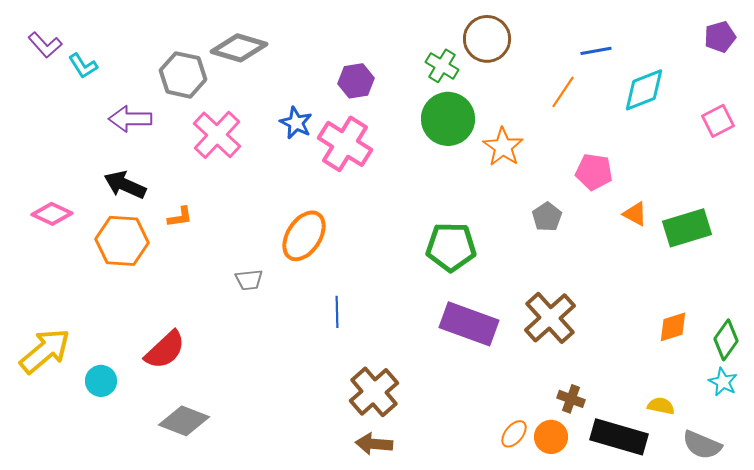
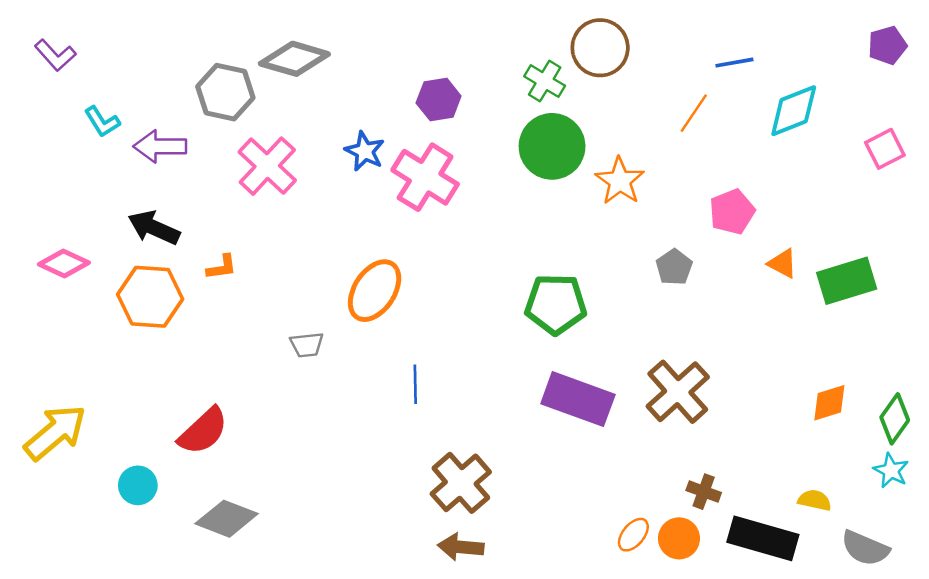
cyan L-shape: (83, 66) -> (102, 122), moved
pink pentagon: (594, 172) -> (732, 212), turned -30
cyan circle: (101, 381) -> (138, 485), moved

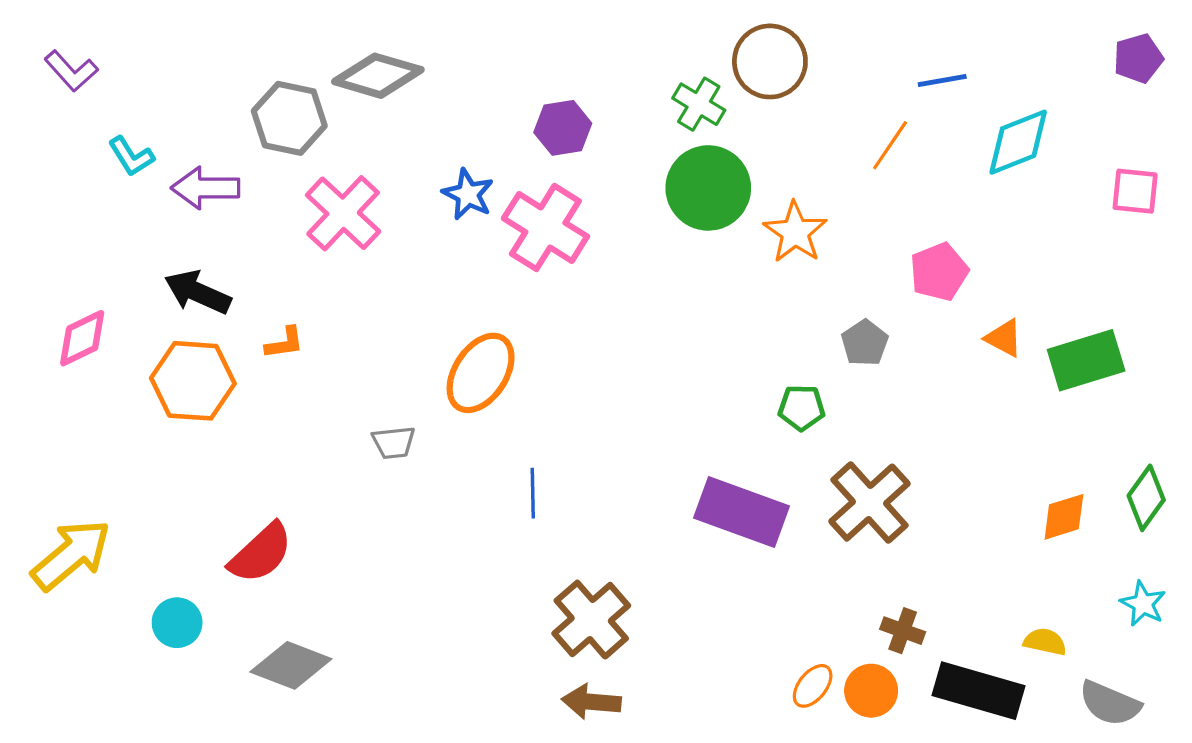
pink square: (885, 149) -> (1135, 191), turned 33
pink diamond: (64, 263) -> (82, 338), turned -51
green pentagon: (556, 304) -> (802, 408), moved, size x0.6
green diamond: (895, 419) -> (1146, 498), moved

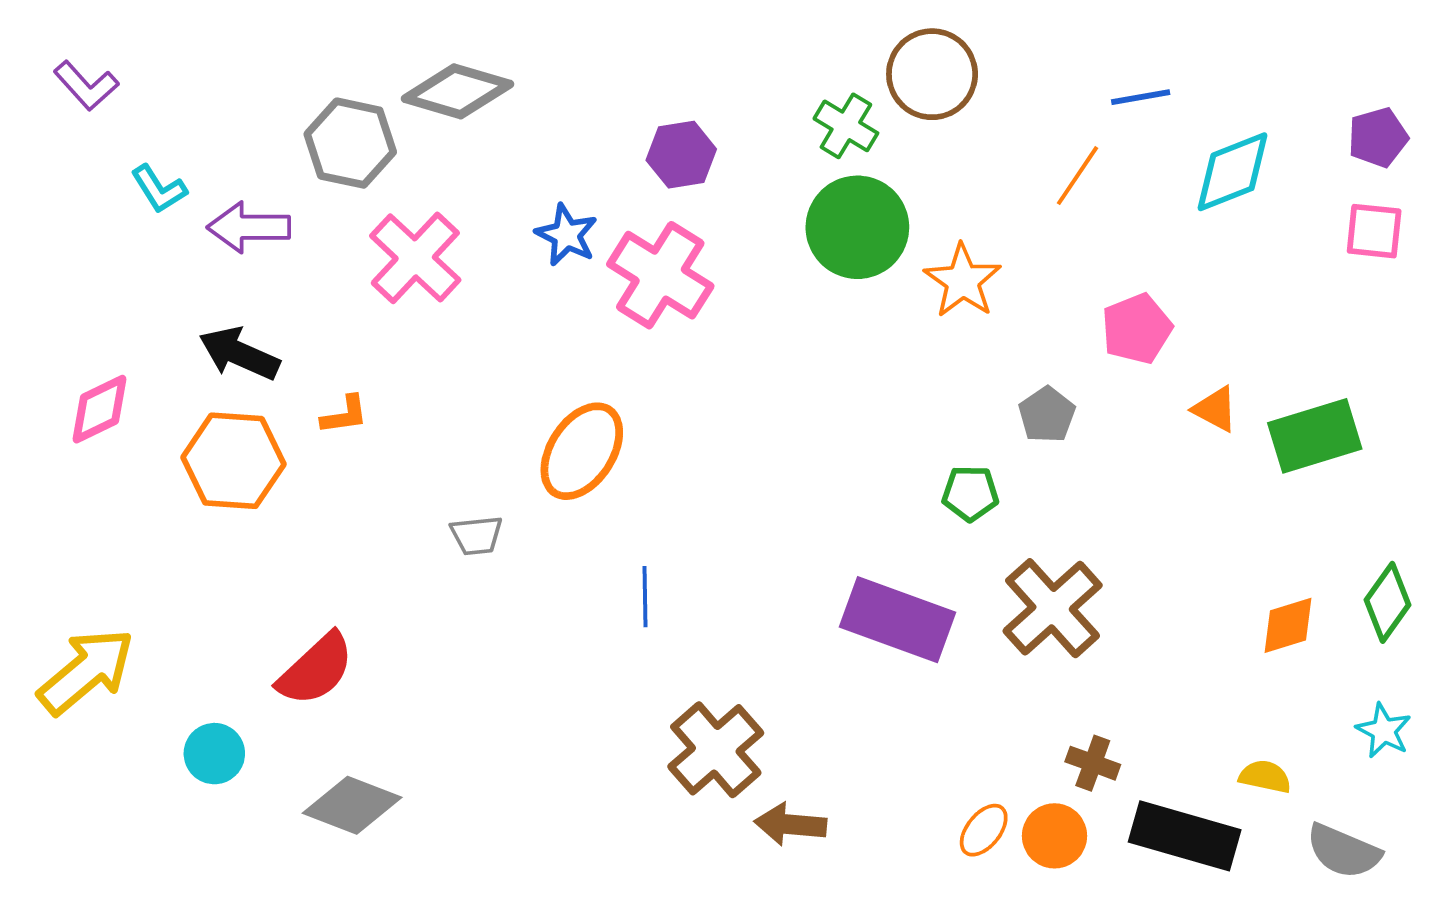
purple pentagon: (1138, 58) -> (1378, 137), moved
brown arrow: (591, 702) -> (790, 824), moved

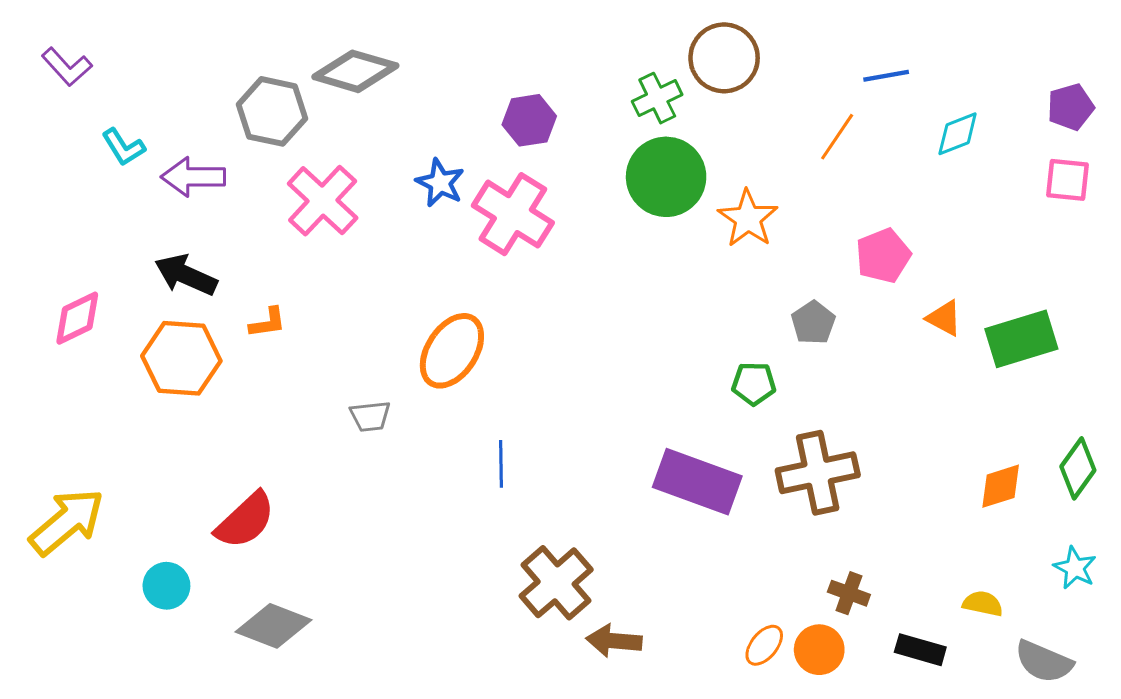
green cross: (846, 126) -> (657, 98), turned 33
cyan diamond: (1232, 172) -> (958, 134), size x0.7
brown cross: (1053, 608) -> (818, 473), turned 30
black rectangle: (1185, 836) -> (920, 650), size x0.6

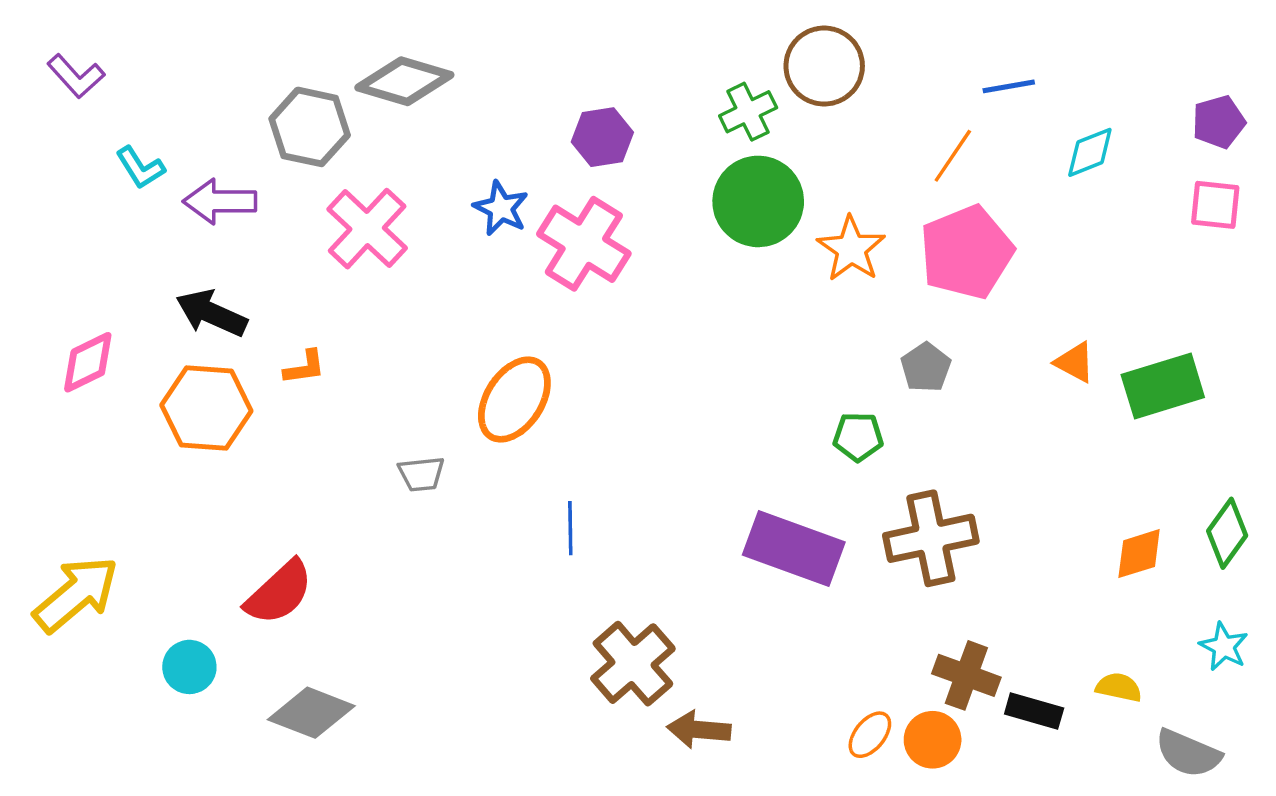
pink pentagon: (883, 256) -> (966, 252), moved, size x1.5
brown cross: (849, 593) -> (966, 675), size x1.4
black rectangle: (920, 650) -> (1034, 711), moved

